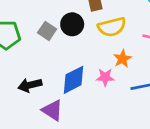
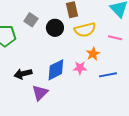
gray square: (47, 31) -> (31, 20), moved
purple triangle: (52, 110) -> (40, 93), turned 42

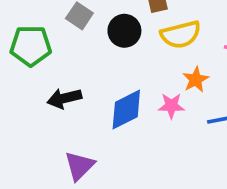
black arrow: (23, 74) -> (64, 98), moved
purple triangle: (40, 93) -> (79, 166), moved

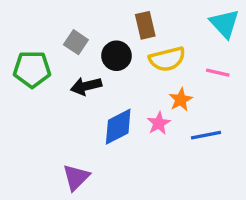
black arrow: (64, 98) -> (86, 86), moved
pink star: (171, 106) -> (159, 123), turned -30

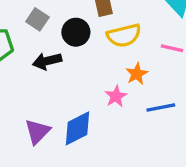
blue diamond: (118, 127) -> (77, 128), moved
purple triangle: (76, 177) -> (37, 132), moved

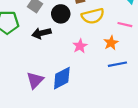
orange star: (137, 74) -> (111, 43), moved
pink star: (116, 96) -> (80, 46), moved

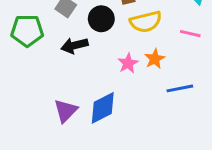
orange star: (111, 43) -> (155, 59), moved

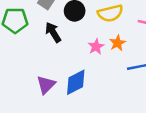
black arrow: (75, 45) -> (53, 32), turned 72

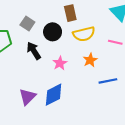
pink star: (96, 47) -> (60, 63), moved

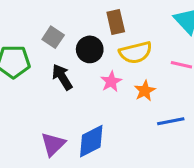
pink star: (60, 63) -> (111, 82), moved

